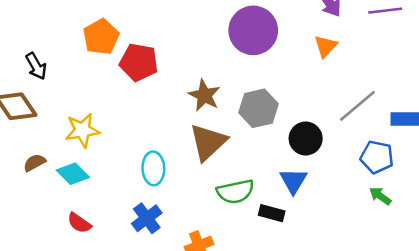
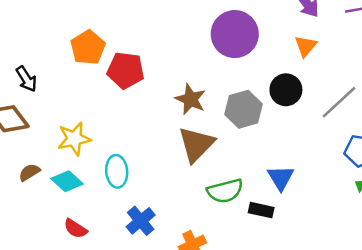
black circle: (306, 138) -> (286, 90), moved
cyan ellipse: (153, 168) -> (117, 171), moved

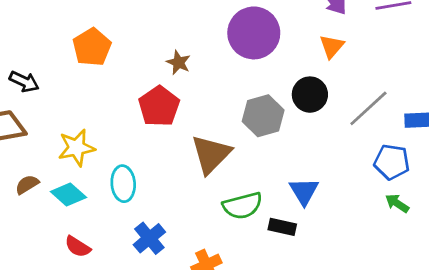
red pentagon: (126, 70) -> (159, 106), moved, turned 30
black arrow: (26, 79) -> (24, 82), turned -32
brown star: (191, 99) -> (178, 63), moved, size x0.7

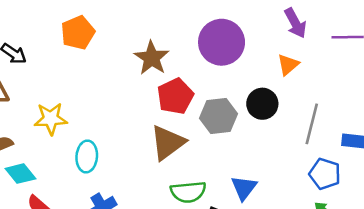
brown star: (178, 63) -> (152, 58), size x1.6
red pentagon: (159, 106) -> (175, 96), moved
gray line: (368, 108) -> (312, 124), turned -42
cyan diamond: (68, 194) -> (20, 174), moved

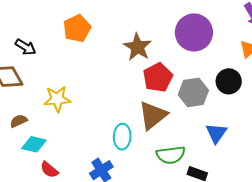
cyan ellipse: (87, 156) -> (122, 137), moved
cyan diamond: (20, 174) -> (34, 144), turned -35
blue triangle: (244, 188) -> (216, 133), moved

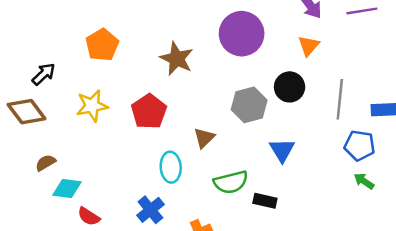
black arrow: (25, 47) -> (44, 74), turned -70
red pentagon: (158, 78) -> (149, 112), moved
yellow star: (57, 99) -> (92, 106), moved
brown triangle: (153, 115) -> (204, 138), size x0.6

